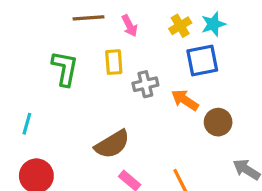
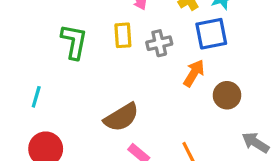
gray cross: (145, 84) -> (159, 43), moved
orange arrow: (185, 100) -> (194, 73), turned 88

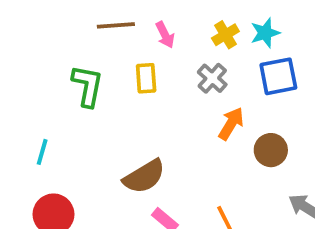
blue square: (211, 34) -> (278, 76), moved
gray cross: (159, 43) -> (212, 78), moved, turned -35

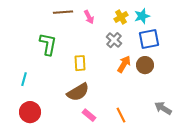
yellow rectangle: (146, 78) -> (80, 63), moved
brown circle: (271, 150) -> (145, 65), moved

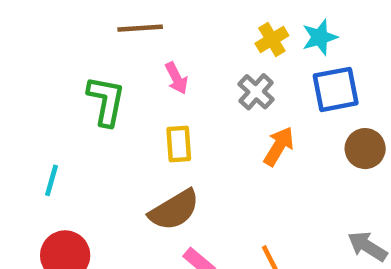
pink arrow: (89, 17) -> (176, 78), moved
brown circle: (145, 65) -> (365, 149), moved

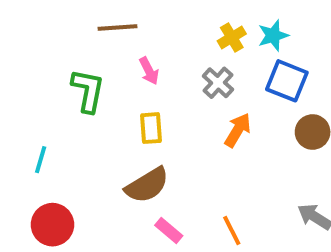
blue square: (336, 89) -> (287, 81), turned 33

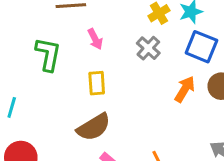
orange arrow: (238, 130) -> (185, 89), moved

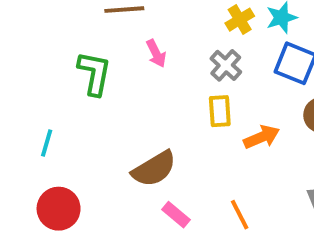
yellow rectangle: (97, 83) -> (220, 111), moved
orange arrow: (185, 89) -> (262, 137), moved, turned 36

